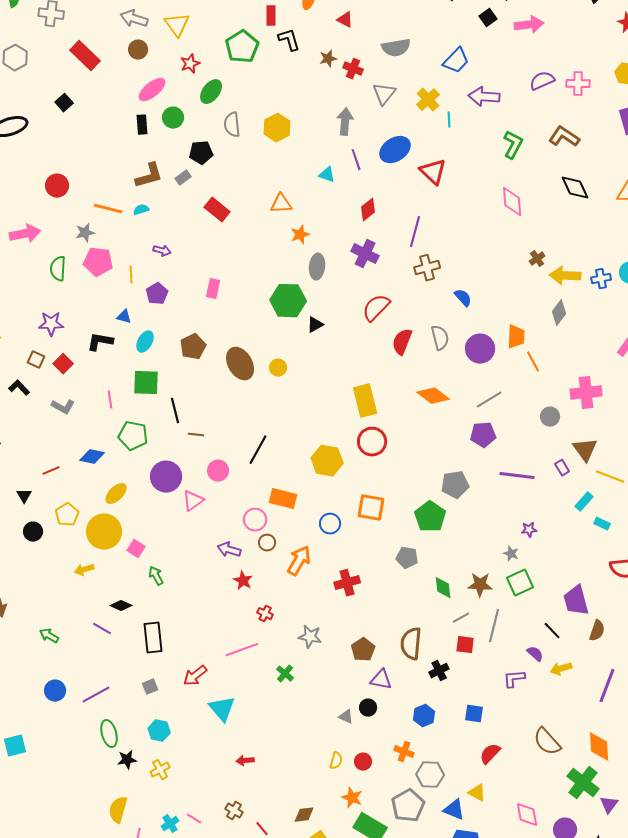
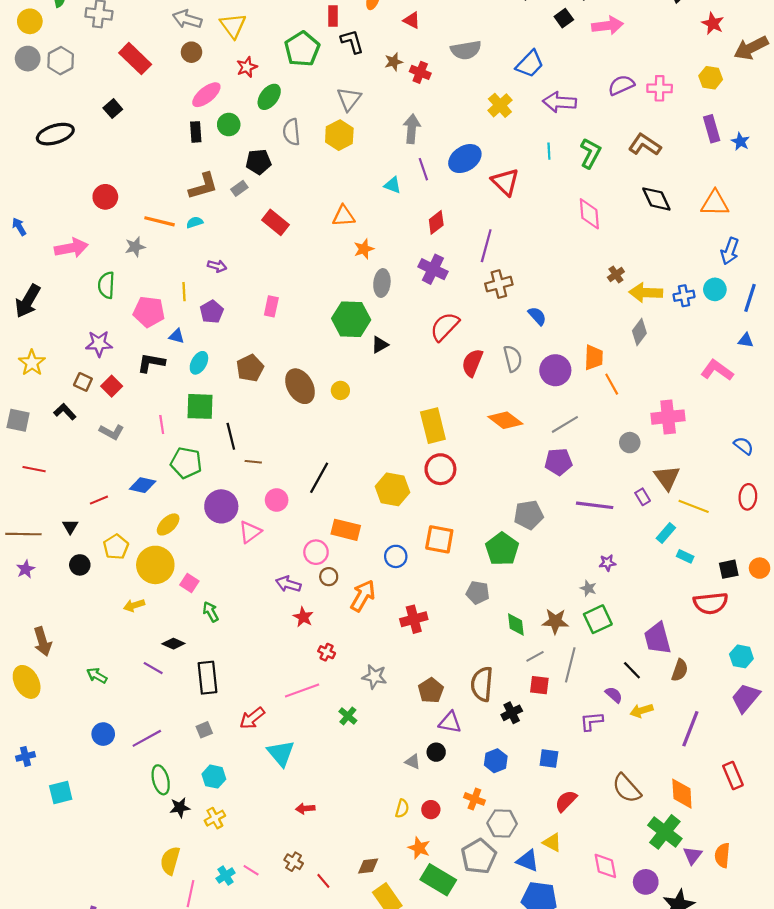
gray triangle: (384, 94) -> (349, 99), moved
cyan line: (449, 120) -> (549, 151), moved
pink pentagon: (98, 262) -> (149, 312), moved

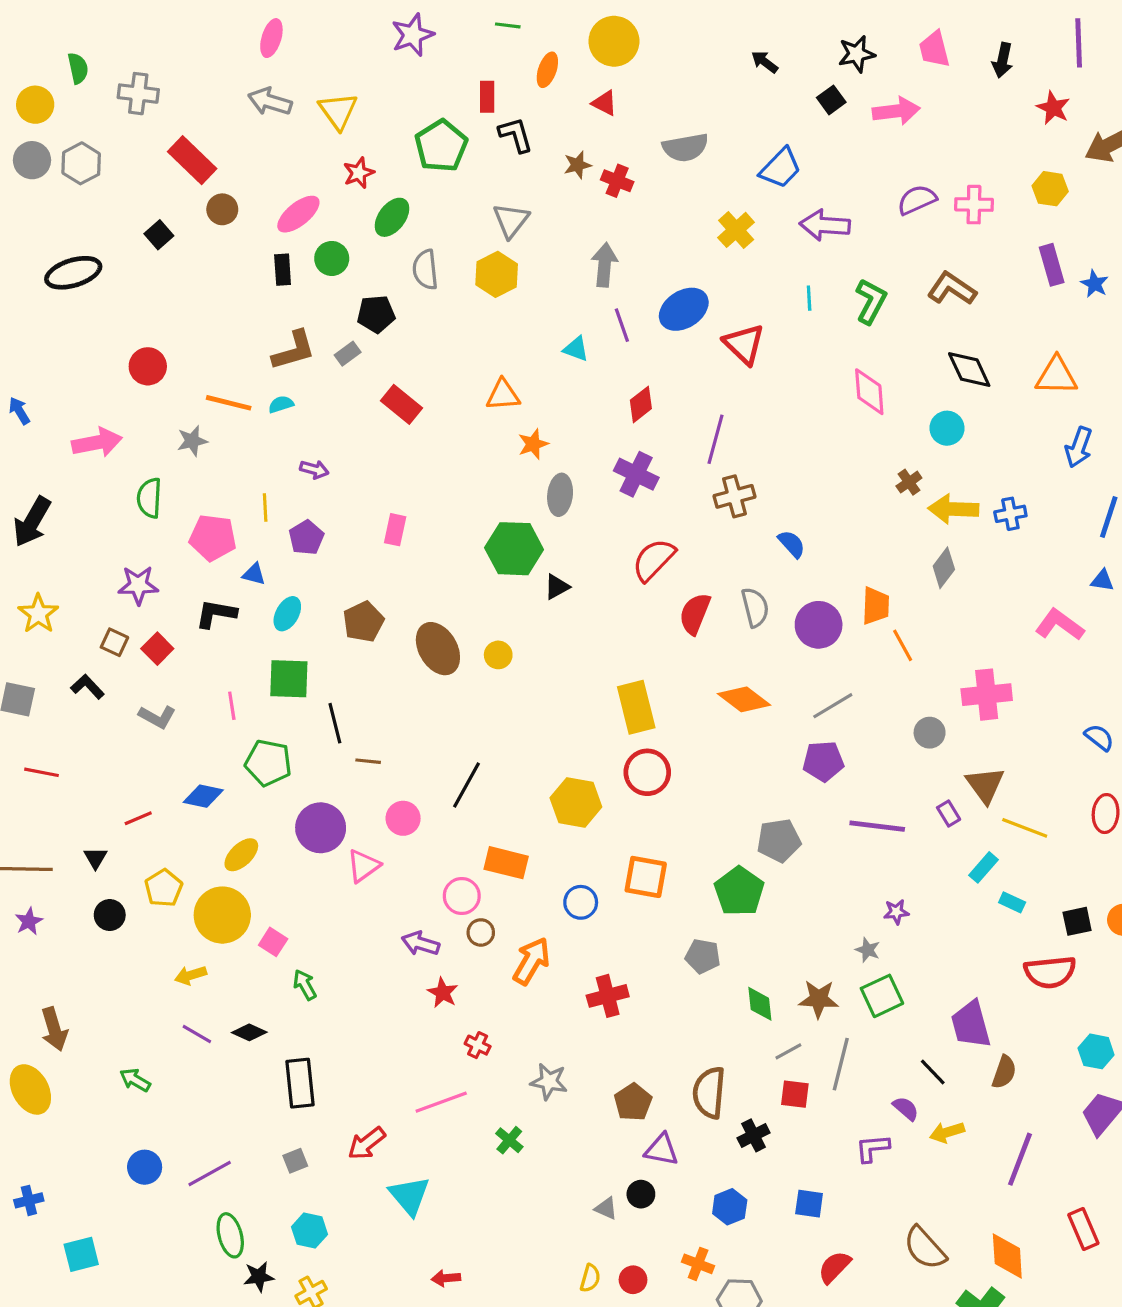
brown circle: (191, 52) -> (222, 209), moved
cyan circle: (715, 289) -> (947, 428), moved
purple line: (153, 668) -> (197, 1034), moved

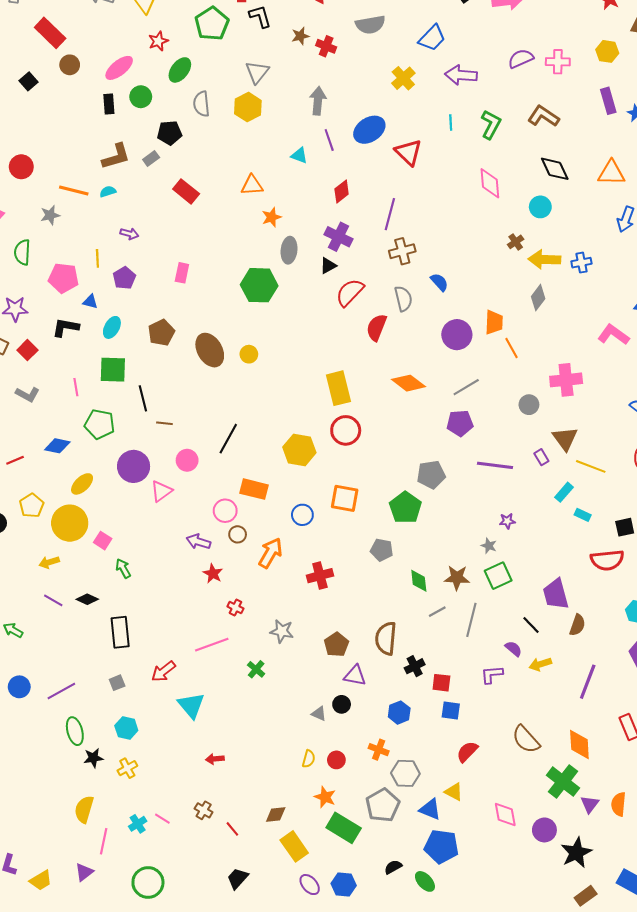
black triangle: (557, 587) -> (328, 266), moved
gray semicircle: (755, 607) -> (403, 299), moved
red square: (795, 1094) -> (441, 683), moved

